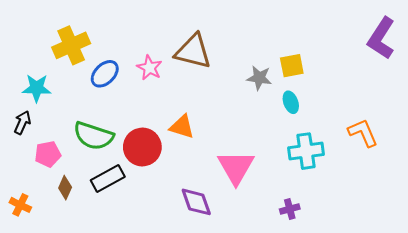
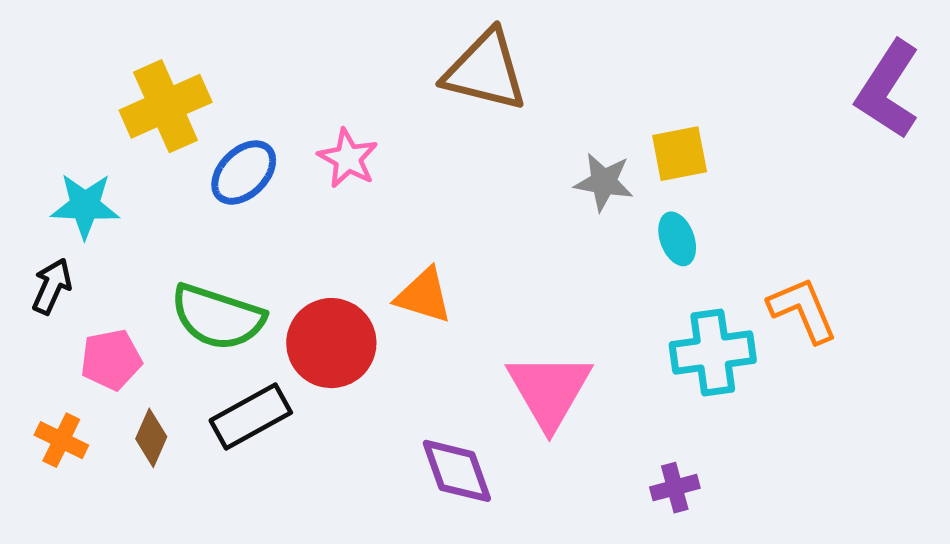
brown triangle: (193, 51) -> (485, 71), moved
orange L-shape: (363, 133) -> (803, 310), moved
orange cross: (20, 205) -> (61, 440), moved

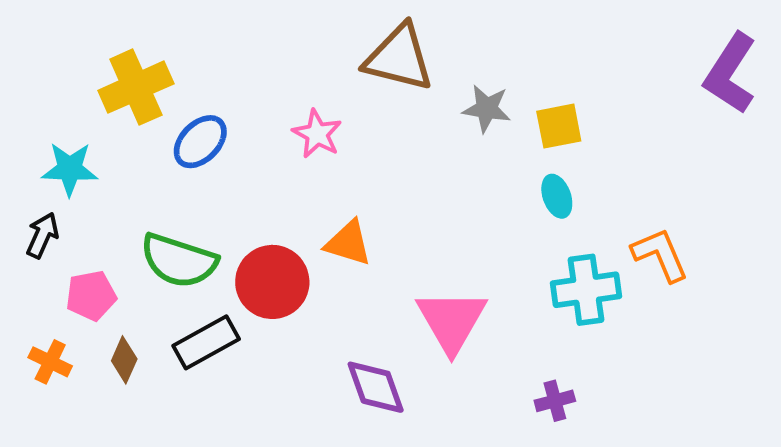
pink star: (348, 158) -> (317, 134), moved
gray star: (604, 182) -> (487, 109), moved

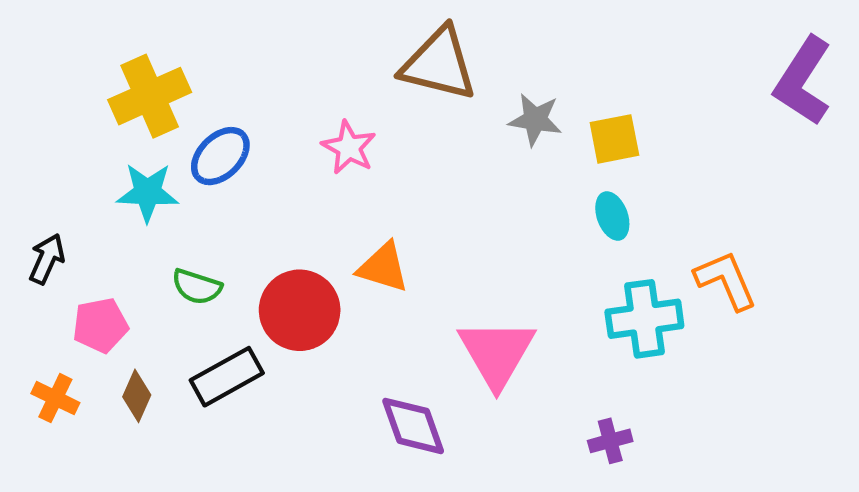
cyan star: (70, 169) -> (147, 192), moved
green semicircle: (179, 261) -> (197, 287), size x0.6

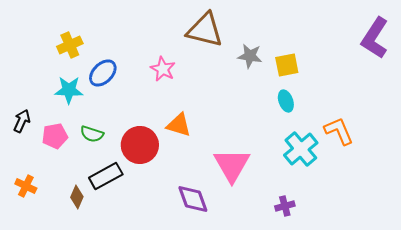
yellow cross: (150, 96) -> (70, 45), size x0.7
cyan cross: (644, 319) -> (301, 149), turned -32
pink pentagon: (100, 325) -> (55, 136), moved
brown diamond: (137, 396) -> (77, 197), moved

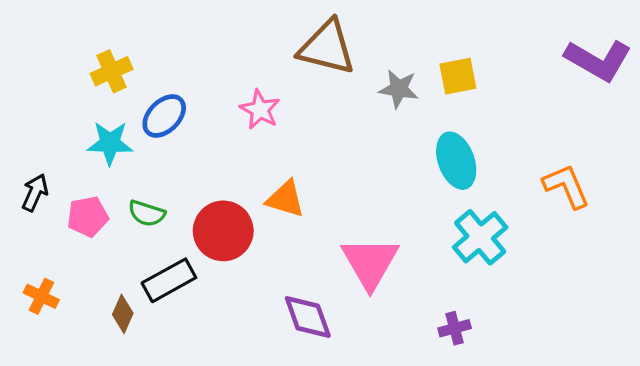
purple L-shape: (375, 38) -> (598, 60), turned -93
yellow square: (287, 65) -> (458, 76), moved
cyan ellipse: (286, 101) -> (456, 161), size x1.6
orange L-shape: (339, 131) -> (566, 186), moved

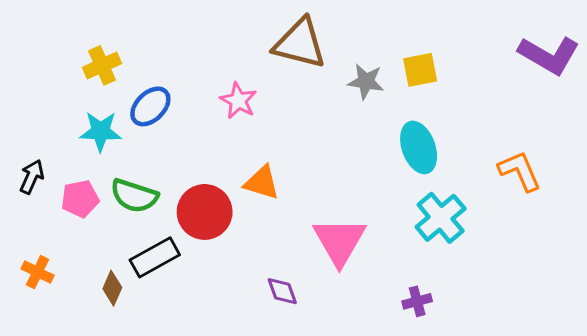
green semicircle: (147, 213) -> (134, 196), size x1.4
purple diamond: (308, 317) -> (282, 291), size x0.7

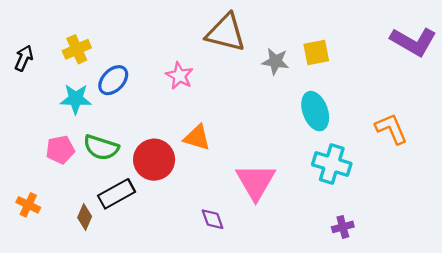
black arrow: (32, 177) -> (24, 58), moved
cyan cross: (441, 218) -> (332, 164), turned -33
purple cross: (417, 301) -> (343, 227), moved

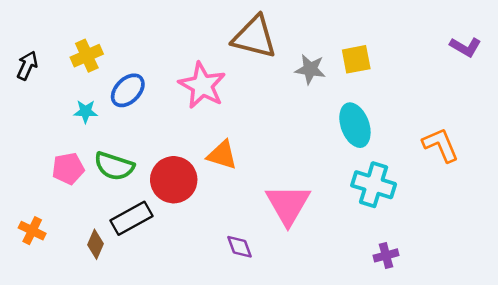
purple L-shape: (413, 42) -> (465, 47), size x0.6
pink star: (179, 76) -> (202, 85), size x1.5
cyan star: (76, 99) -> (86, 111), size x0.7

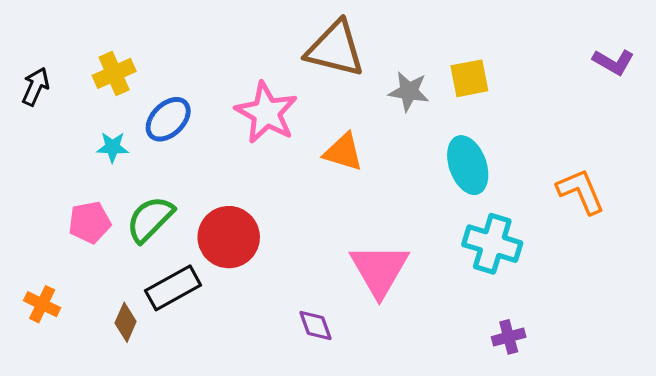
orange triangle: (222, 155) -> (343, 152), moved
green semicircle: (114, 166) -> (150, 219), turned 117

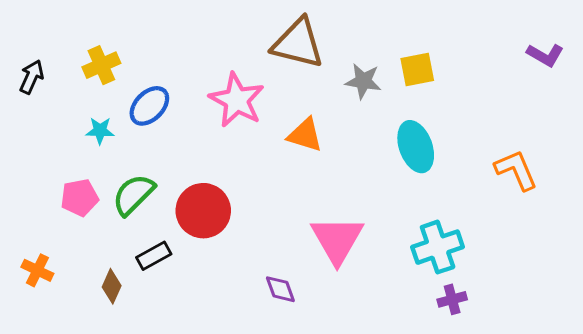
cyan cross: (492, 244) -> (438, 247), moved, turned -36
black rectangle: (173, 288) -> (154, 256), size x0.7

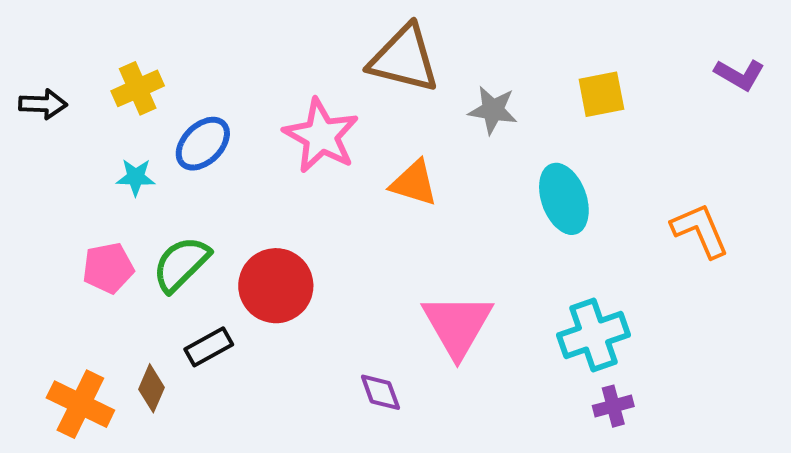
yellow square: (417, 70) -> (601, 94), moved
black arrow: (32, 77) -> (43, 104), turned 68
orange cross: (37, 270) -> (80, 404), moved, size x1.5

